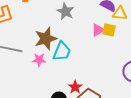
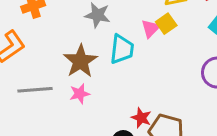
yellow square: (109, 30) -> (166, 24), turned -32
cyan trapezoid: (62, 51) -> (122, 49), moved

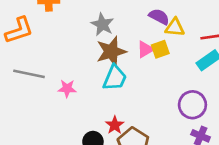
cyan trapezoid: (122, 49) -> (115, 78), moved
brown star: (80, 61) -> (111, 52), moved

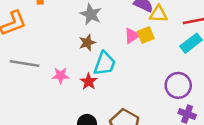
brown star: (111, 52) -> (87, 43), moved, size x0.6
red star: (115, 125) -> (89, 82), moved

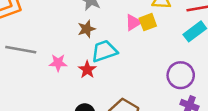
cyan trapezoid: (105, 64) -> (104, 51), turned -130

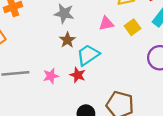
yellow square: (148, 22) -> (133, 27), moved
pink triangle: (133, 23) -> (106, 23), turned 35

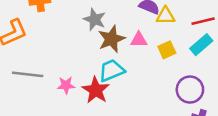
brown star: (67, 40) -> (111, 39), moved, size x1.5
red star: (78, 75) -> (96, 90), size x1.5

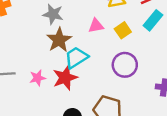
brown star: (111, 39) -> (59, 40), moved
red star: (96, 90) -> (65, 78), turned 30
purple circle: (190, 90) -> (125, 65), moved

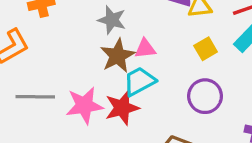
pink triangle: (96, 26) -> (145, 49), moved
pink star: (38, 78) -> (84, 105), size x1.6

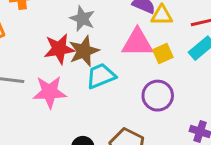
pink triangle: (145, 49) -> (137, 43), moved, size x1.6
red star: (122, 108) -> (59, 49), moved

